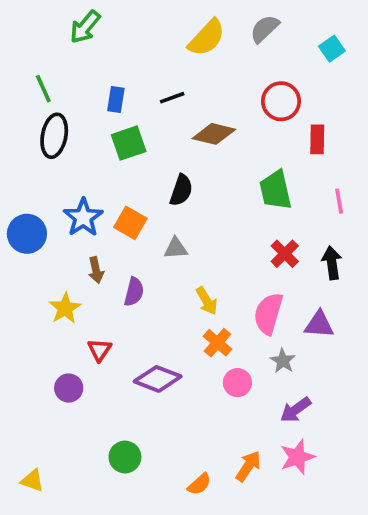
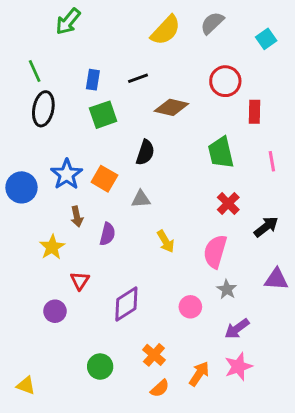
black arrow: (332, 263) -> (266, 227), moved, turned 60
purple triangle: (319, 325) -> (276, 279), moved
orange cross: (217, 343) -> (154, 355), moved
purple diamond: (158, 379) -> (126, 304), turned -54

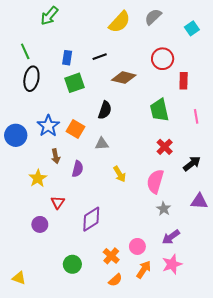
pink circle: (190, 307) -> (137, 246), moved

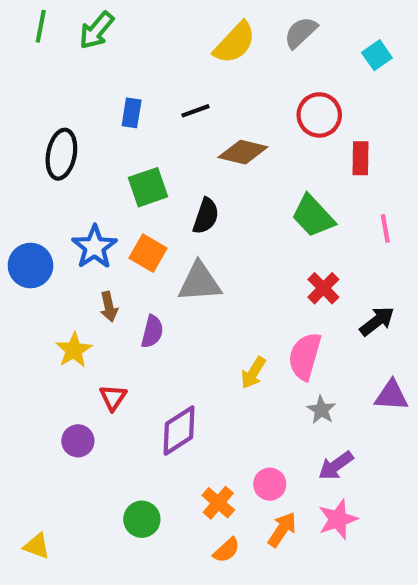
green line: (25, 51) -> (41, 26), moved, turned 35
green square: (74, 83) -> (148, 187), moved
green trapezoid: (159, 110) -> (313, 216), turned -30
gray triangle: (102, 144) -> (200, 282), size x1.6
yellow arrow: (120, 174) -> (253, 373), moved, turned 63

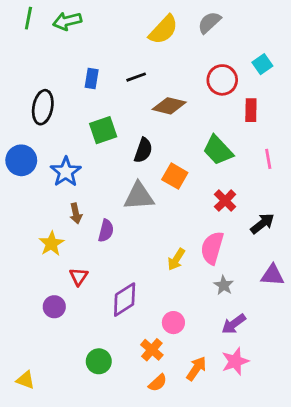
green arrow: (96, 30) -> (67, 21), turned 36
cyan square: (377, 55) -> (262, 64), moved
orange square: (148, 253) -> (175, 176), moved
blue circle: (30, 266) -> (21, 160), moved
pink circle: (270, 484) -> (173, 323), moved

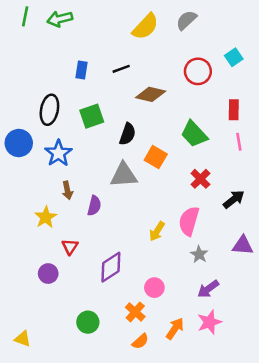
black ellipse: (43, 107) -> (49, 110), moved
red rectangle: (251, 110) -> (234, 110), moved

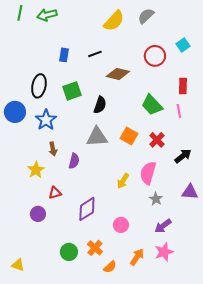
pink line: (239, 142) -> (179, 111), moved
orange square: (156, 157) -> (129, 136), moved
red triangle: (70, 247) -> (55, 193), turned 40
orange cross: (135, 312) -> (95, 248), moved

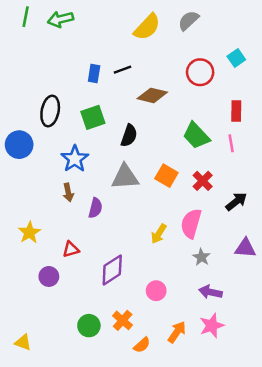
blue rectangle: (64, 55) -> (94, 74), moved
blue star: (46, 120) -> (75, 159), moved
yellow star: (36, 170) -> (29, 233), moved
purple arrow: (163, 226) -> (210, 292), turned 48

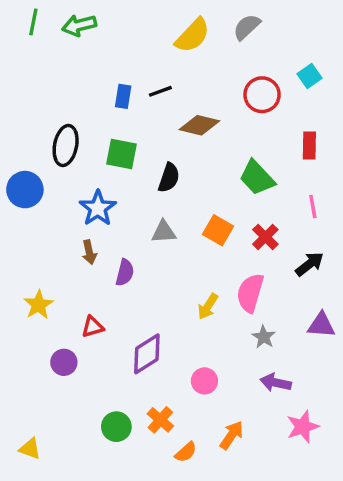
green square: (93, 117) -> (121, 154), turned 30
pink line: (231, 143) -> (313, 206), moved
gray triangle: (125, 177) -> (164, 232), size x0.7
pink star: (212, 326) -> (303, 427), moved

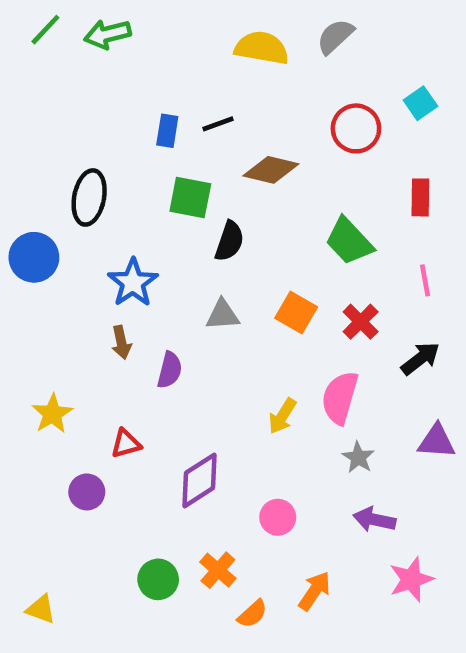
green line: (33, 22) -> (45, 30), turned 32
yellow semicircle: (193, 35) -> (262, 48), turned -123
green square: (121, 154) -> (190, 197), moved

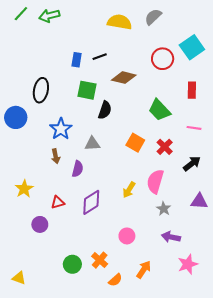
cyan square: (420, 103) -> (192, 47), size x1.6
pink line: (425, 280) -> (194, 128), turned -72
gray triangle: (223, 315) -> (92, 144), moved
purple diamond: (200, 480) -> (91, 202), moved

